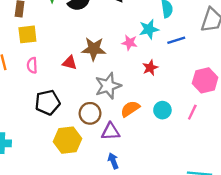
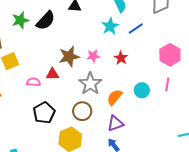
pink star: (129, 43) -> (93, 56), moved
pink semicircle: (32, 65) -> (33, 82), moved, turned 112
purple triangle: (111, 131) -> (115, 123), moved

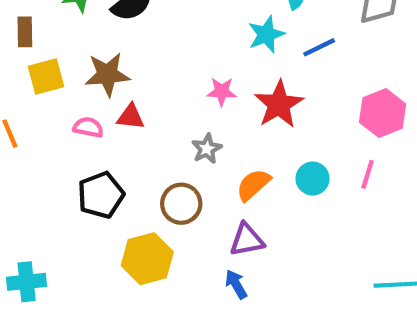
brown star: (69, 57) -> (107, 74), moved
red star: (121, 58) -> (279, 104), size x1.6
gray star: (90, 84) -> (207, 149), size x0.6

